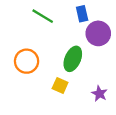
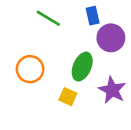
purple star: (99, 94) -> (112, 90), moved, size x1.5

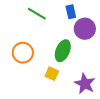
purple star: (112, 90) -> (85, 84), moved

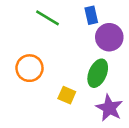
green ellipse: (63, 51) -> (98, 73), moved

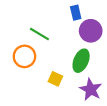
green line: (48, 18) -> (39, 34), moved

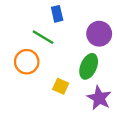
blue rectangle: (76, 13) -> (57, 14), moved

